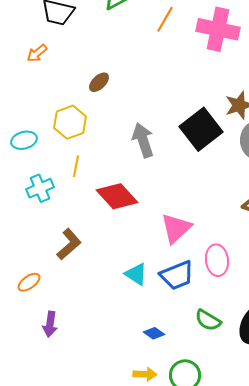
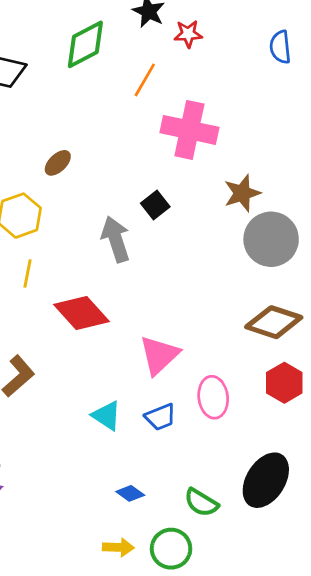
pink cross: (218, 29) -> (189, 130), moved
black square: (201, 129) -> (155, 205), moved, size x0.5
blue trapezoid: (177, 275) -> (160, 417), size x0.7
green semicircle: (208, 320) -> (201, 503), moved

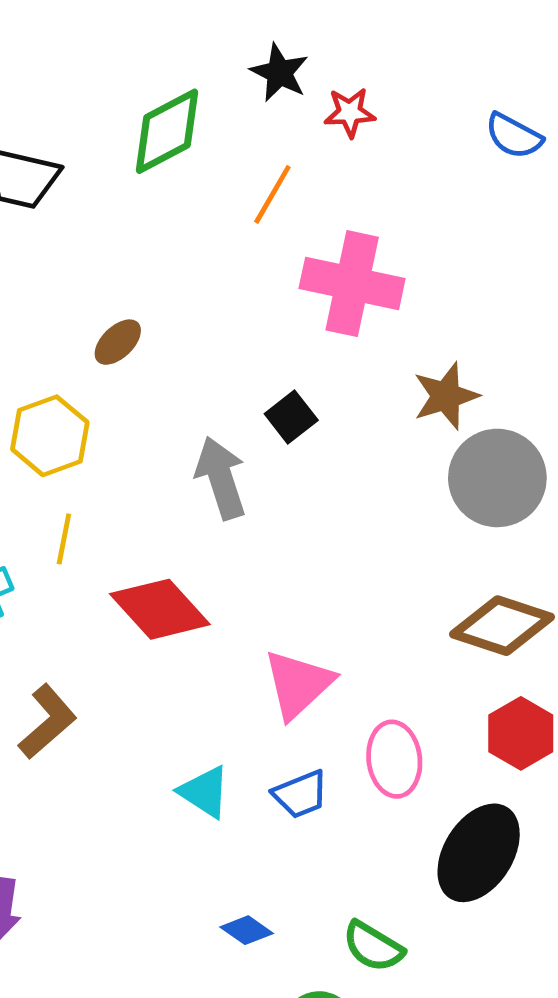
blue semicircle: (280, 47) -> (514, 136), turned -56
black ellipse: (266, 480) -> (479, 853), moved

